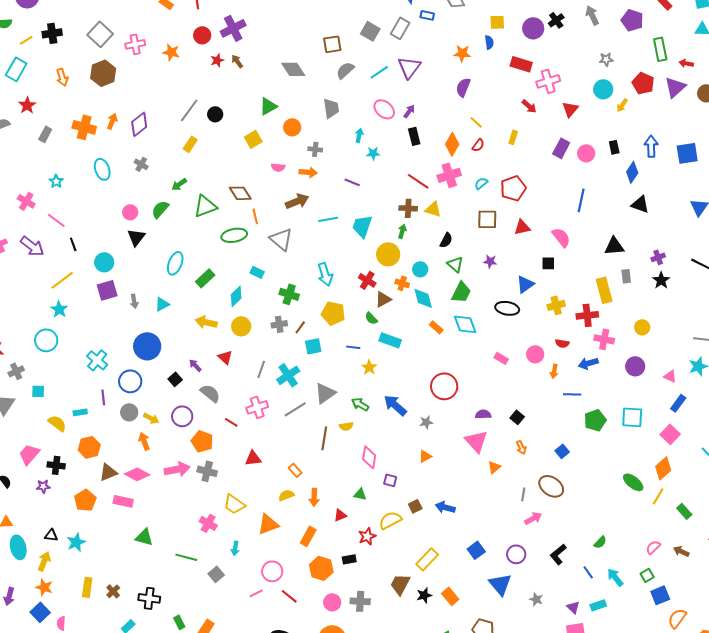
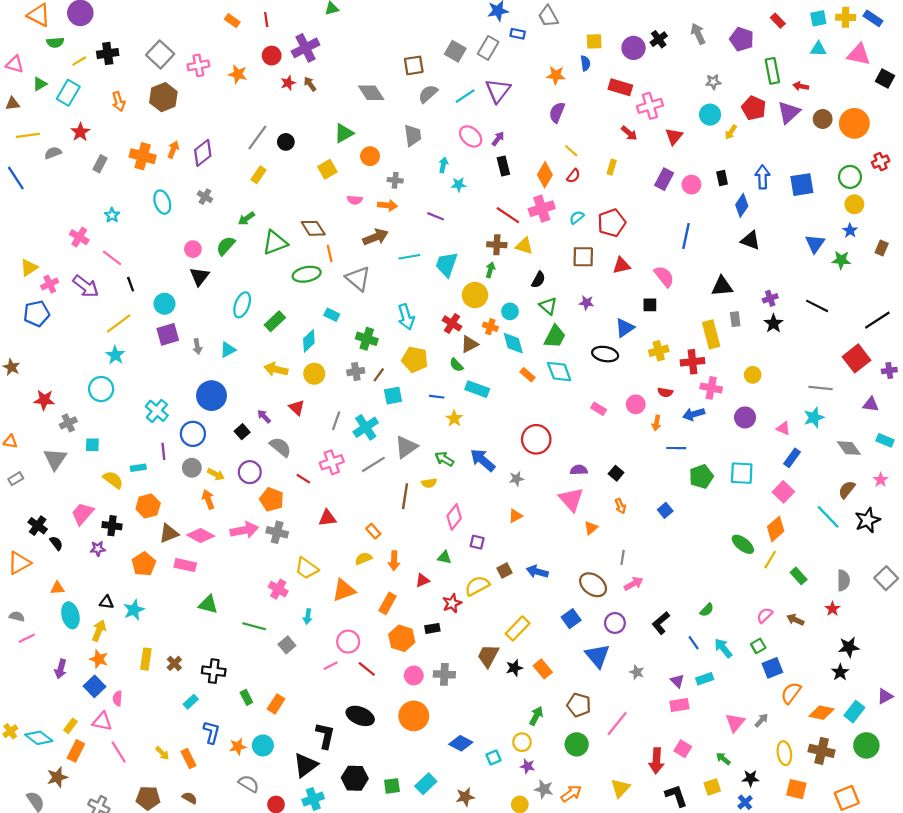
pink diamond: (369, 457) -> (454, 517), turned 30
brown ellipse: (551, 486) -> (593, 585), moved

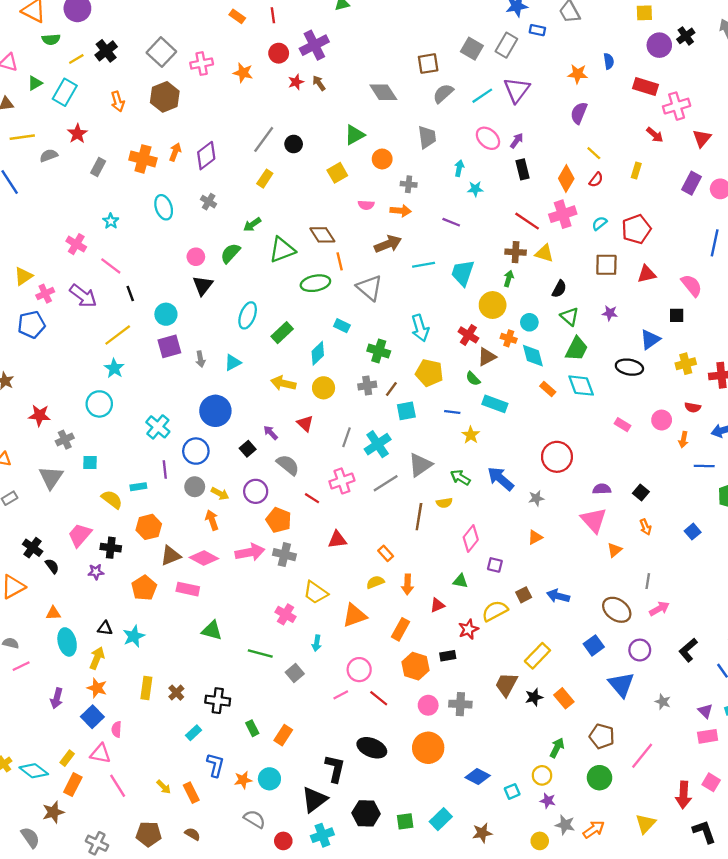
yellow square: (594, 41) -> (644, 13), moved
black cross: (108, 53) -> (106, 51), turned -30

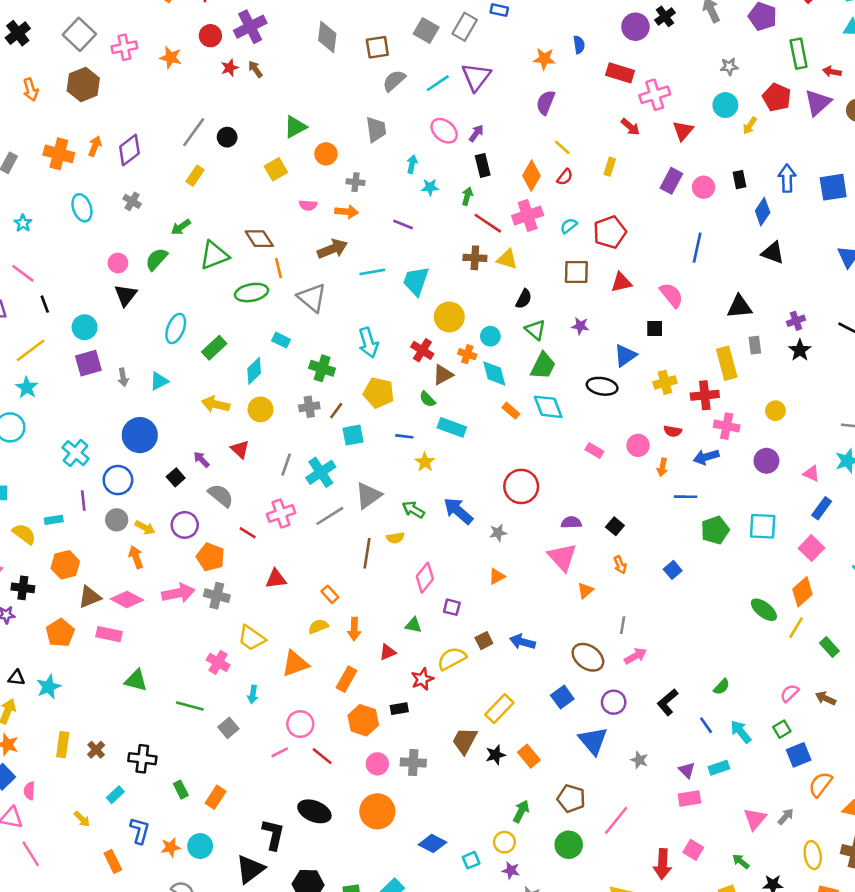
gray diamond: (383, 92) -> (327, 37), moved, turned 40
green arrow: (509, 279) -> (467, 196), moved
yellow arrow: (164, 787) -> (82, 819), moved

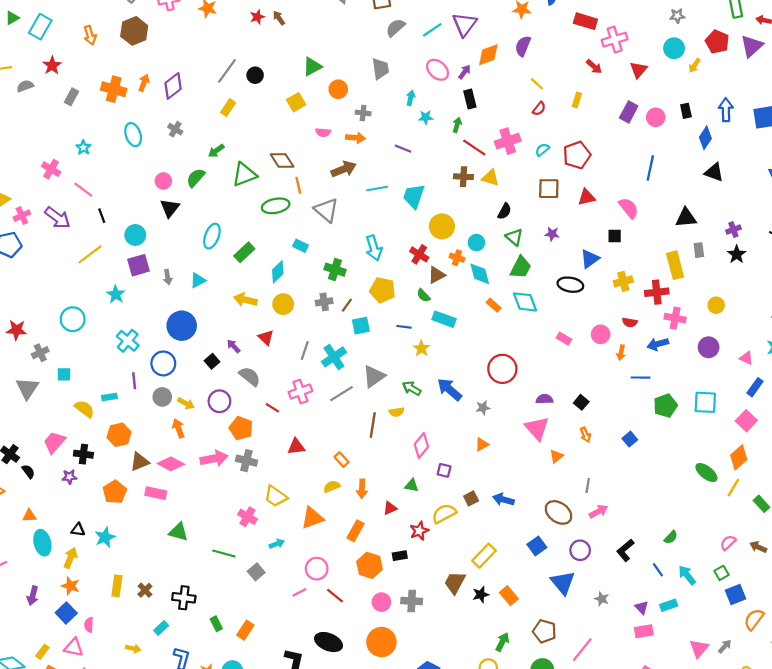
orange diamond: (531, 176) -> (488, 55), moved, turned 40
cyan star: (27, 388) -> (116, 294), moved
cyan arrow: (253, 694) -> (277, 544), turned -120
yellow arrow: (82, 819) -> (133, 649), turned -32

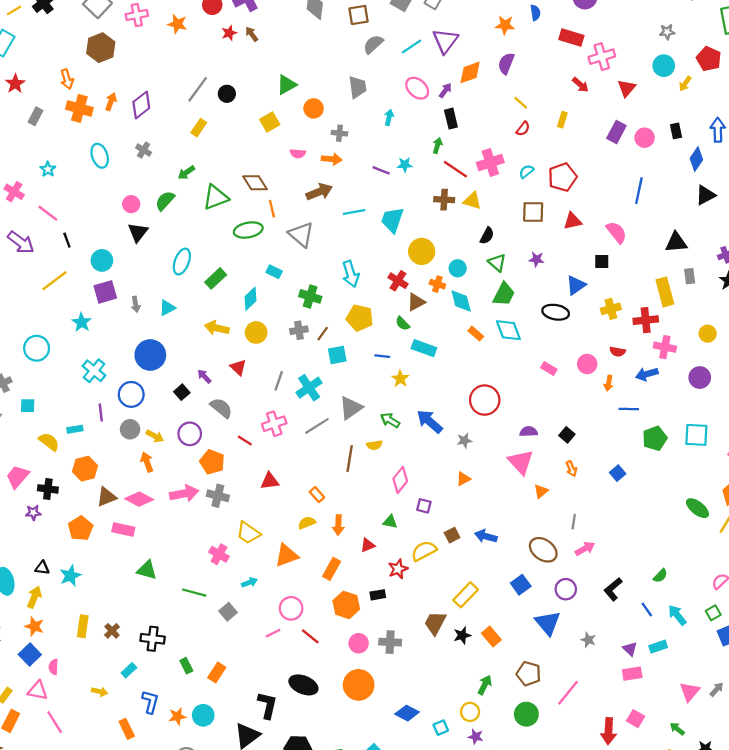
orange arrow: (90, 35) -> (67, 79), moved
cyan star: (426, 117) -> (405, 165), moved
black triangle: (714, 172) -> (705, 195), turned -48

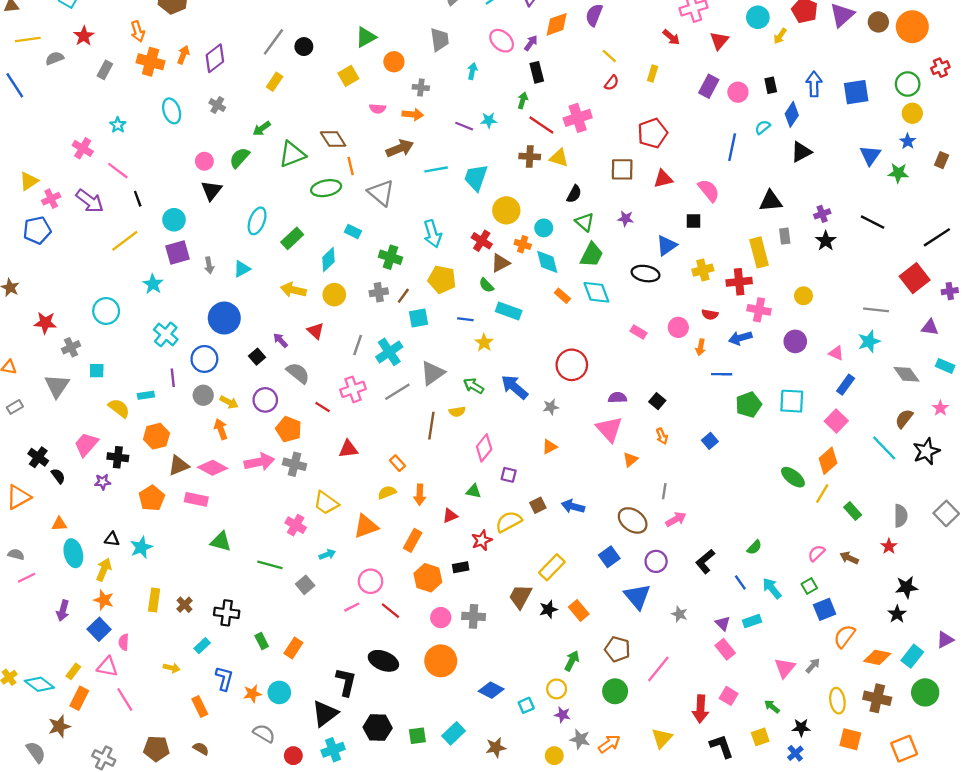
cyan semicircle: (526, 171) -> (763, 127), moved
pink rectangle: (632, 674) -> (725, 649), turned 60

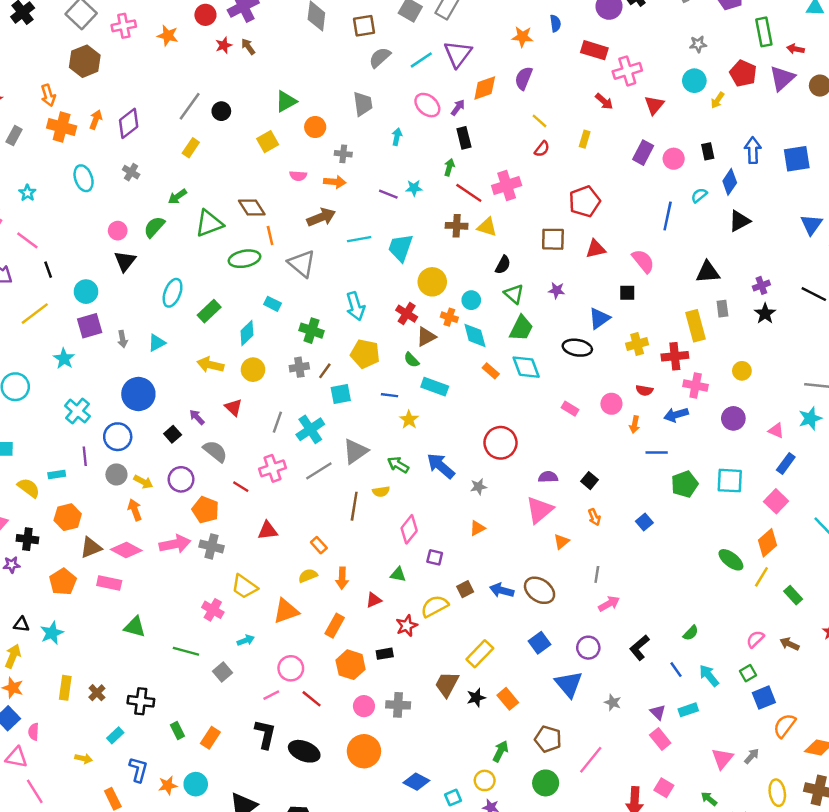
pink triangle: (609, 429) -> (540, 510), turned 32
brown ellipse: (633, 520) -> (540, 590), moved
black L-shape: (346, 682) -> (265, 734), moved

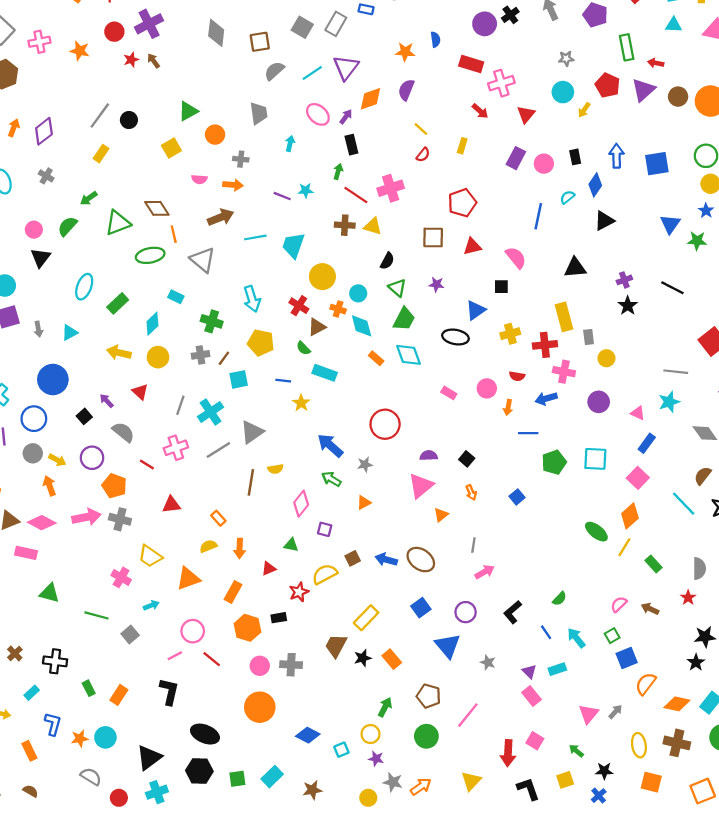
gray rectangle: (722, 309) -> (589, 337), moved
green arrow: (398, 465) -> (331, 479), moved
black ellipse: (304, 751) -> (205, 734), moved

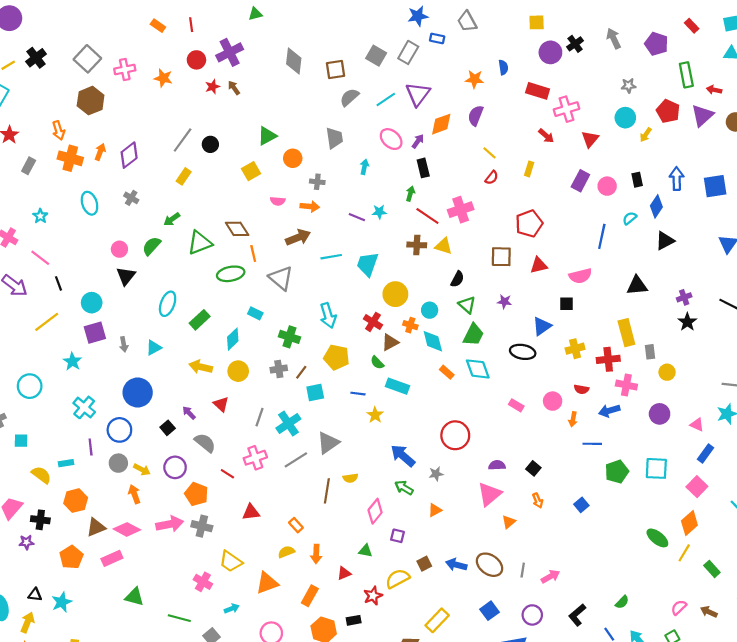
pink semicircle: (516, 258) -> (580, 276), turned 115
gray line: (473, 545) -> (523, 570), moved
pink rectangle: (26, 553) -> (112, 558), turned -36

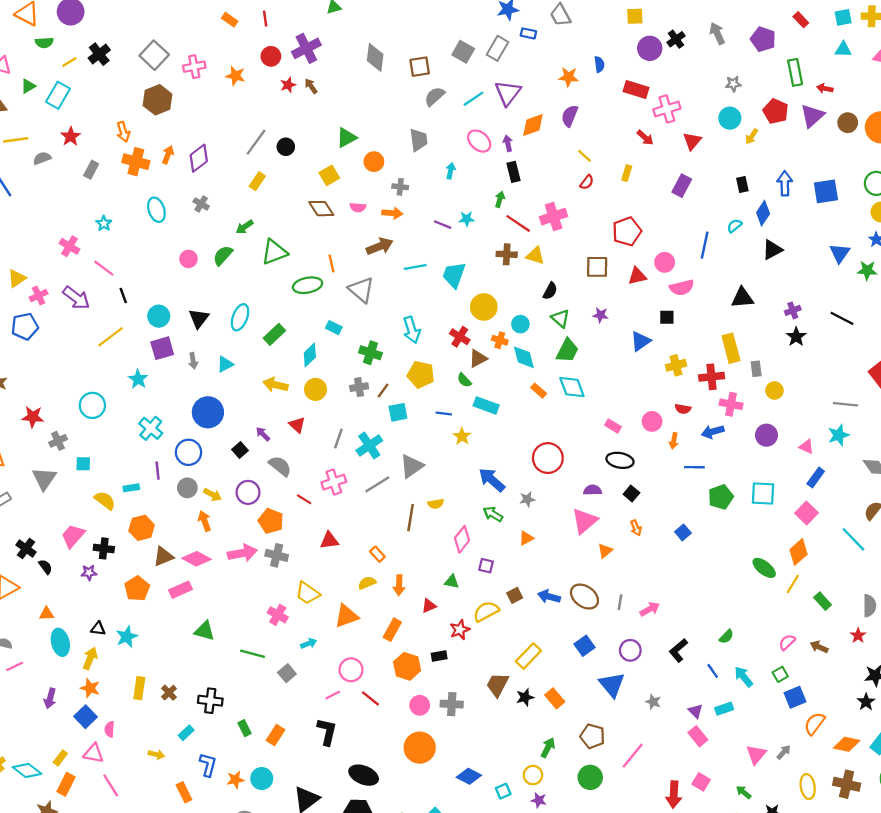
purple arrow: (418, 141) -> (508, 143), turned -48
pink circle: (607, 186) -> (665, 262), moved
brown diamond: (237, 229) -> (321, 209), moved
black triangle: (126, 276) -> (199, 318), moved
black ellipse: (523, 352) -> (620, 460), moved

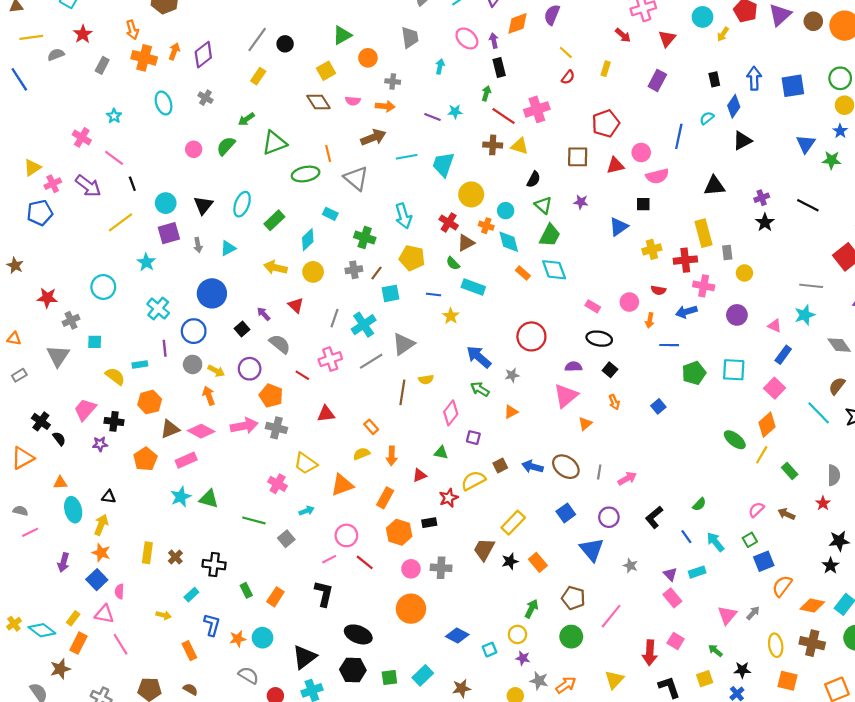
cyan star: (127, 637) -> (181, 497), moved

